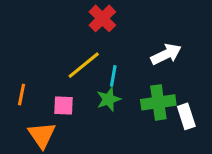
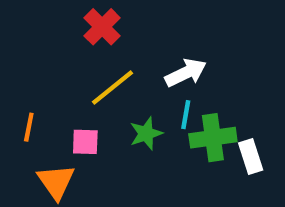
red cross: (102, 18) -> (102, 27), moved
white arrow: (166, 54) -> (186, 73), moved
cyan line: (113, 76) -> (186, 115), moved

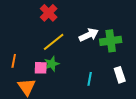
cyan line: (186, 115) -> (90, 79), moved
green star: (146, 133) -> (52, 64), moved
green cross: (213, 138) -> (111, 41), moved

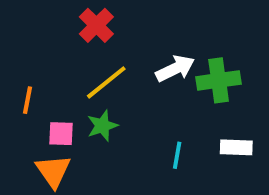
orange line: (14, 61) -> (28, 100), moved
pink square: (41, 68) -> (61, 134), moved
white rectangle: (120, 75) -> (236, 147), turned -70

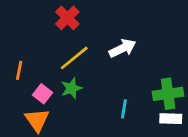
green cross: (219, 80) -> (168, 94), moved
pink square: (61, 134) -> (43, 94), turned 36
white rectangle: (236, 147) -> (171, 119), moved

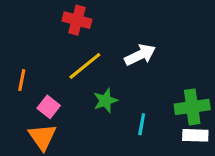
red cross: (67, 18) -> (77, 20), turned -30
green star: (71, 88) -> (105, 101), moved

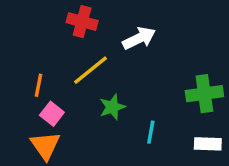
white arrow: (140, 55) -> (139, 38), moved
orange line: (22, 80) -> (39, 85), moved
green cross: (192, 107) -> (204, 94), moved

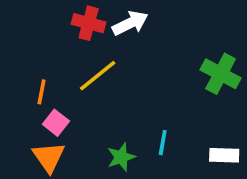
white arrow: (139, 38) -> (130, 23), moved
green cross: (204, 94) -> (221, 74), moved, turned 36
green star: (112, 107) -> (121, 157), moved

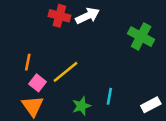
green cross: (221, 74) -> (141, 37), moved
yellow line: (98, 76) -> (66, 72), moved
white rectangle: (224, 155) -> (151, 105), turned -30

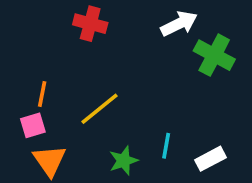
white arrow: (87, 16) -> (179, 24), moved
pink square: (38, 83) -> (33, 125), moved, turned 35
white rectangle: (151, 105) -> (211, 159), moved

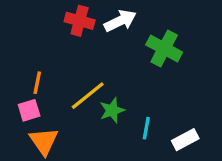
white arrow: (179, 24) -> (120, 21), moved
green cross: (214, 55) -> (164, 48), moved
green star: (124, 161) -> (112, 110), moved

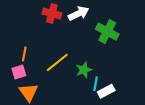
green star: (112, 110) -> (84, 70), moved
white rectangle: (185, 140) -> (106, 91), moved

